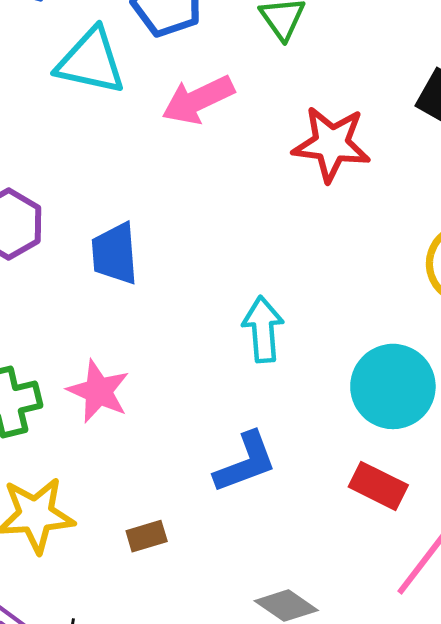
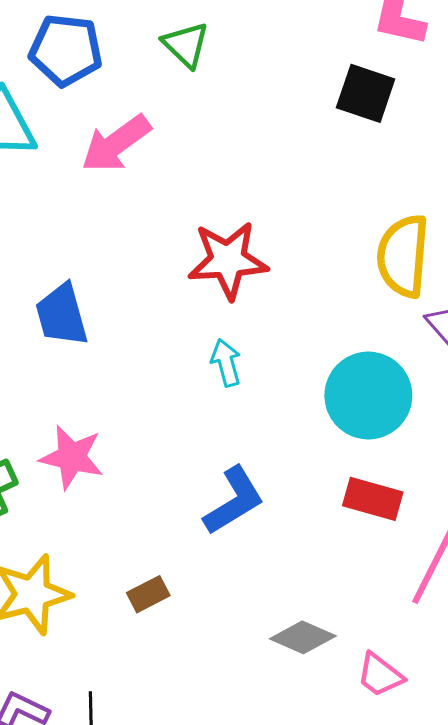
red star: (331, 144) -> (228, 260), moved
cyan arrow: (263, 329) -> (226, 363), size x0.7

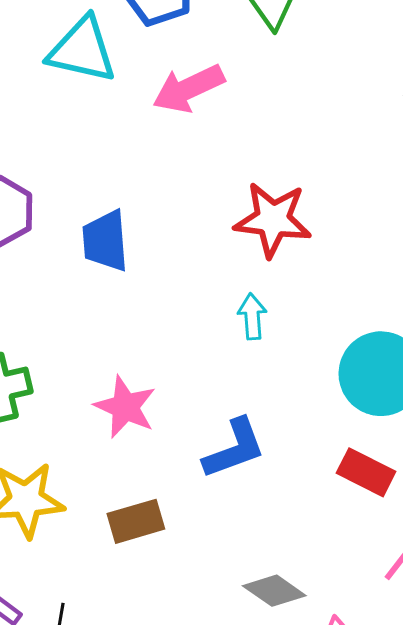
pink star: (72, 457) -> (125, 407), moved
brown rectangle: (148, 594) -> (136, 521), size x1.4

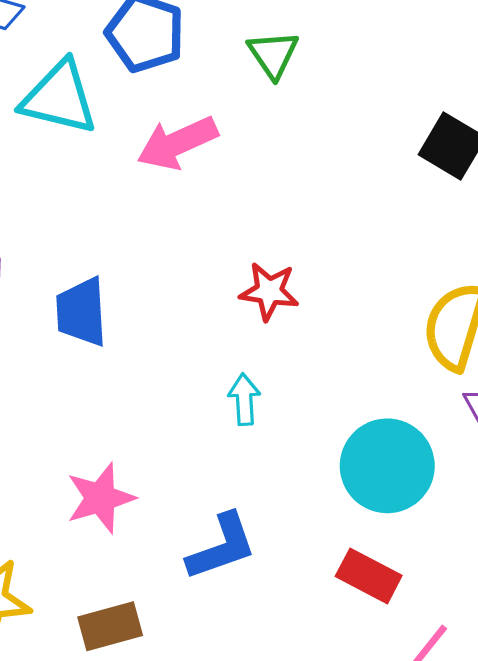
red star: (273, 220) -> (269, 291), size x0.7
pink star: (125, 407) -> (100, 498), turned 30

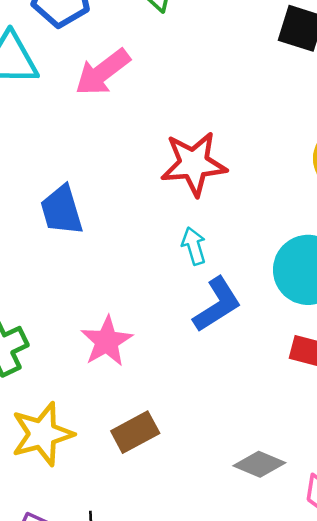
red star: (269, 291) -> (194, 164), size x1.5
blue L-shape: (222, 547) -> (217, 305), moved

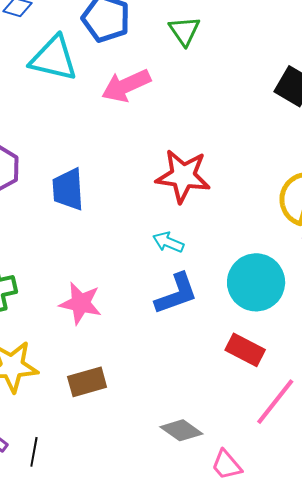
cyan arrow: (194, 246) -> (168, 242), turned -64
pink star: (107, 341) -> (81, 303), turned 30

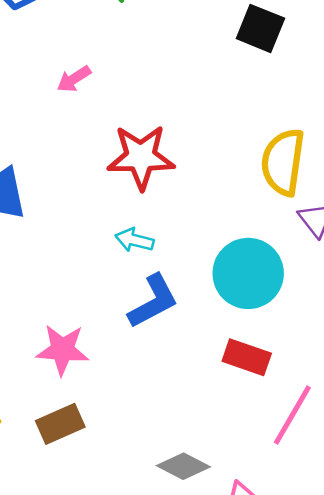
pink arrow: (126, 86) -> (74, 79), moved, size x0.6
pink star: (81, 303) -> (63, 350), moved

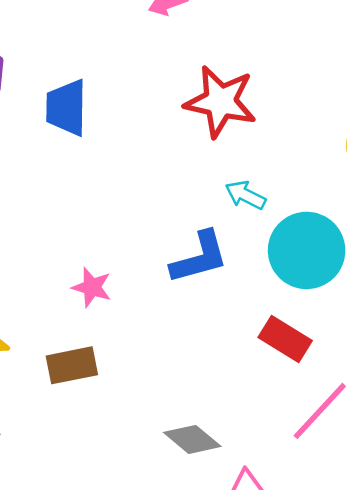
cyan arrow: (134, 240) -> (245, 195), moved
pink star: (63, 350) -> (92, 287), size x0.7

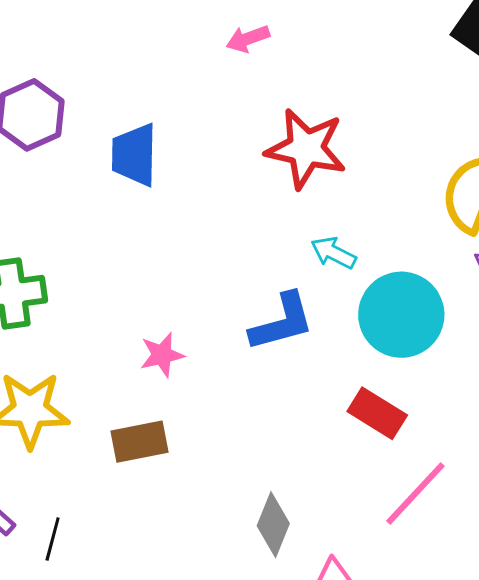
pink star: (92, 287) -> (162, 355), turned -30
gray diamond: (192, 439) -> (273, 525), turned 72

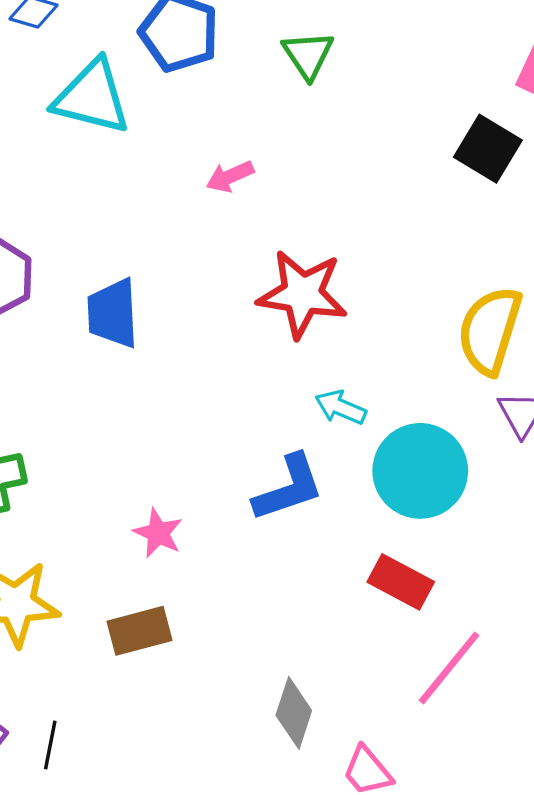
pink star: (162, 355) -> (158, 533), turned -30

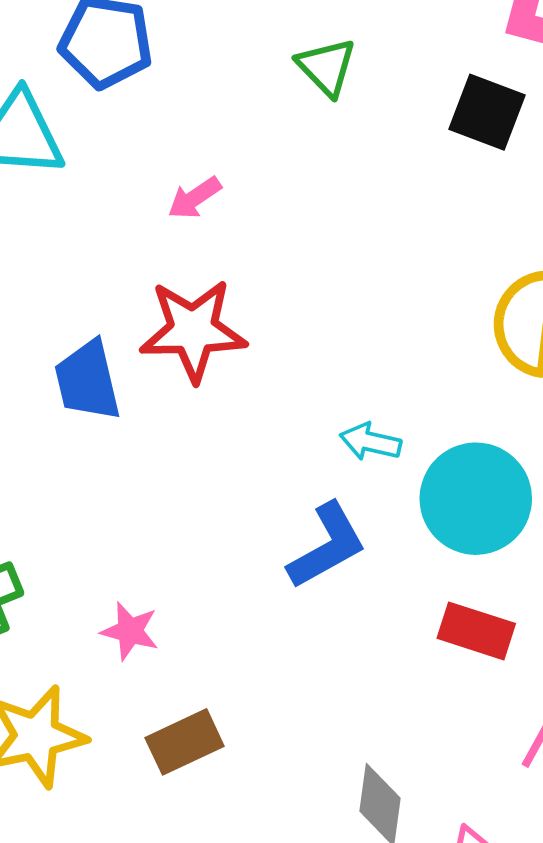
green triangle: (308, 55) -> (326, 67), moved
red star: (302, 294) -> (193, 330), moved
pink star: (158, 533) -> (130, 631), moved

